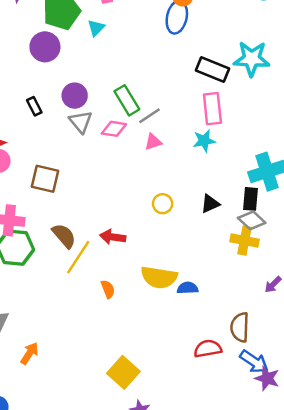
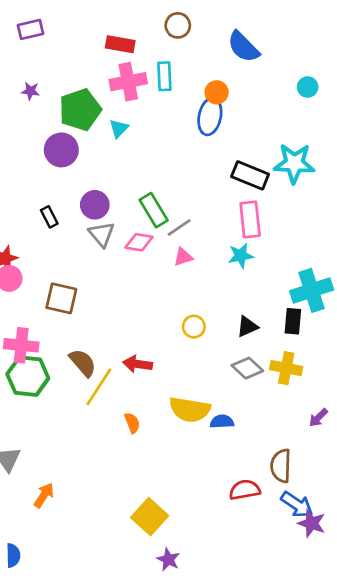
gray diamond: (252, 220) -> (247, 368), moved

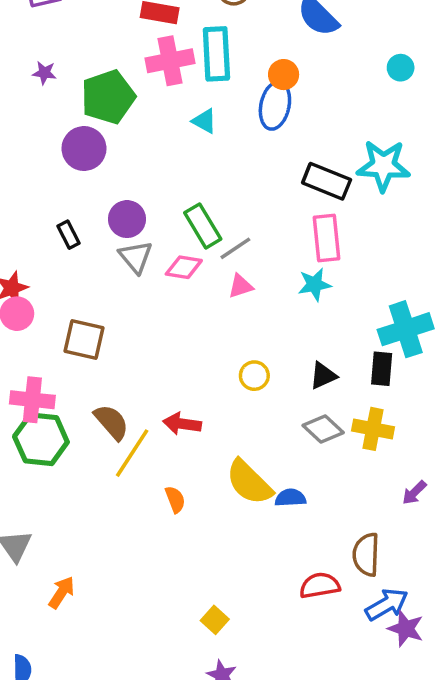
cyan rectangle: (164, 76) -> (216, 54), size x1.4
cyan triangle: (119, 128) -> (204, 121), moved, turned -45
yellow semicircle: (190, 410) -> (249, 482), turned 36
blue arrow: (297, 505) -> (387, 604), turned -64
yellow square: (150, 517) -> (215, 620), moved, size x0.6

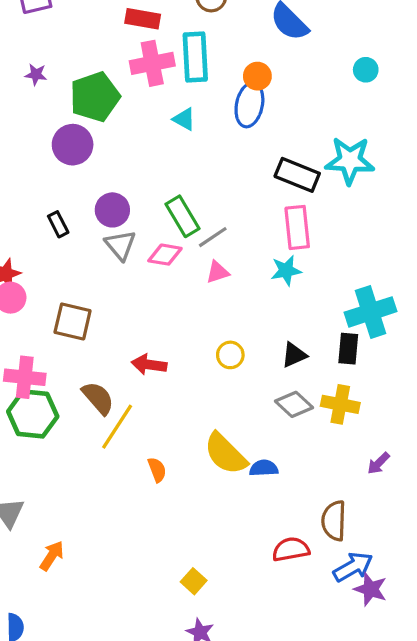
red arrow: (182, 424) -> (149, 365), moved

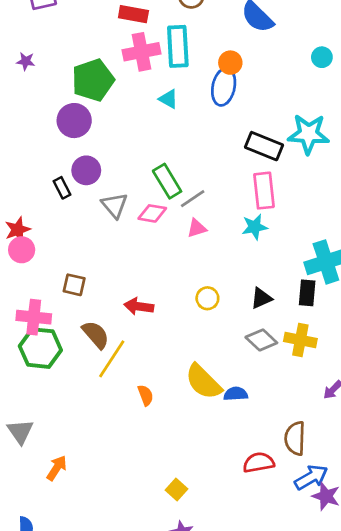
purple star: (36, 75) -> (26, 61), moved
purple circle: (112, 210) -> (86, 170), moved
brown square: (73, 322) -> (74, 285), moved, size x0.7

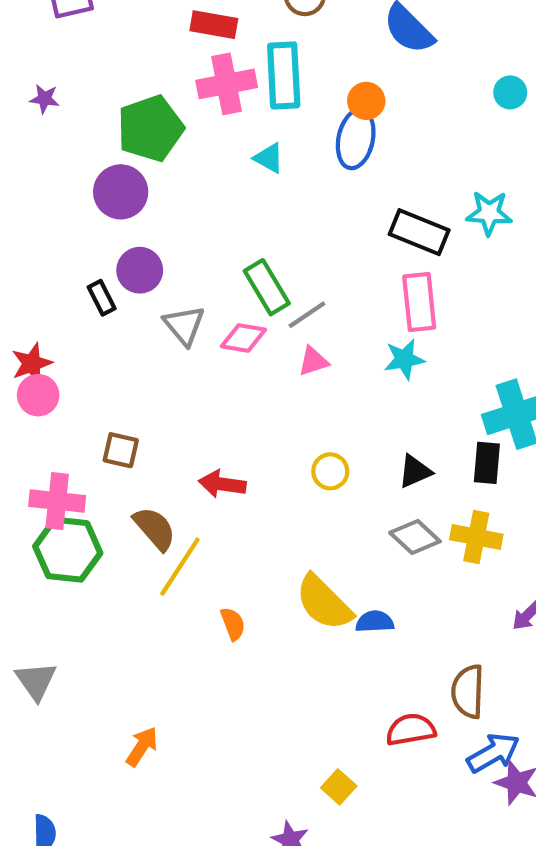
cyan star: (308, 134) -> (489, 213), size x0.7
orange arrow: (57, 468) -> (142, 747), moved
yellow square: (176, 489) -> (339, 787), moved

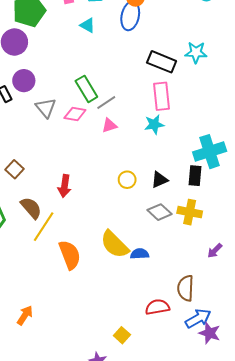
brown square: (121, 450) -> (14, 169), turned 30
yellow circle: (330, 471) -> (127, 180), moved
red arrow: (222, 484) -> (65, 186), turned -90
orange semicircle: (233, 624) -> (70, 255), size x1.8

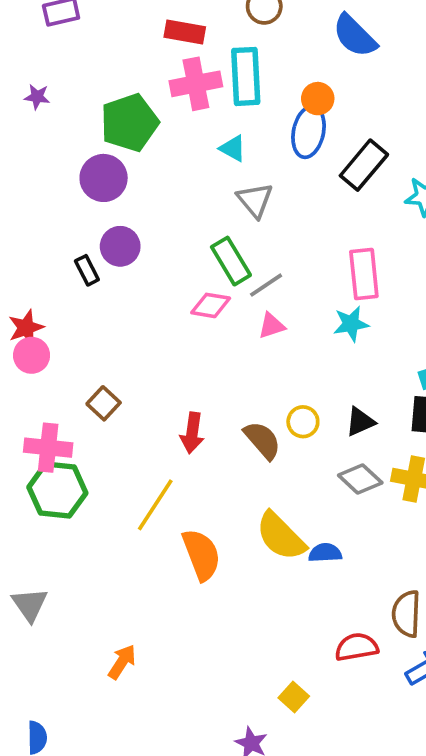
black rectangle: (162, 62) -> (364, 165), moved, turned -72
gray triangle: (46, 108) -> (255, 200), moved
brown semicircle: (31, 208) -> (262, 440), moved

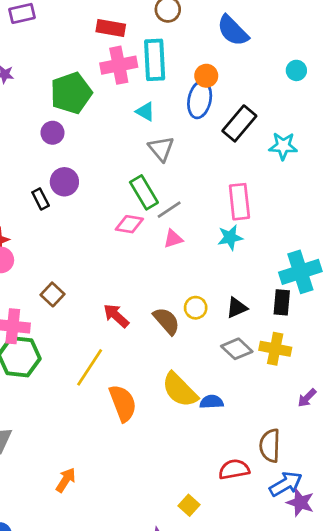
purple circle: (104, 178) -> (52, 133), size x0.7
red arrow: (192, 433) -> (116, 316), turned 124

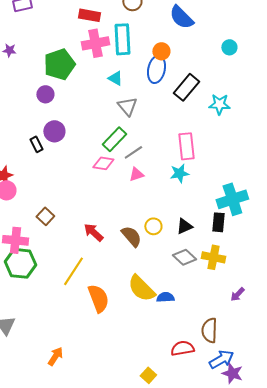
green rectangle: (144, 192) -> (114, 139), turned 75

